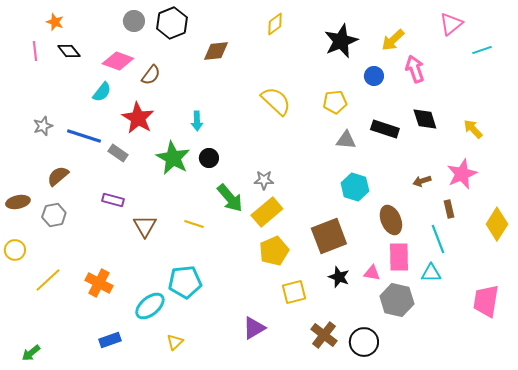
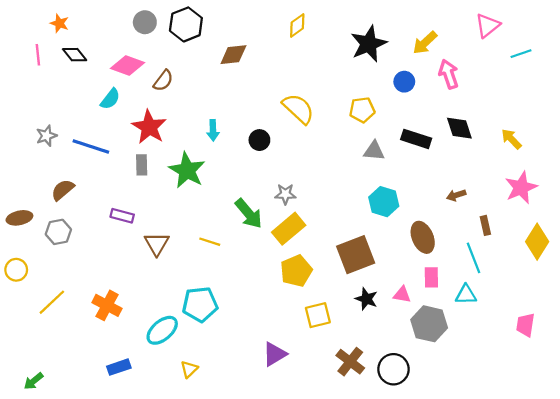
gray rectangle: (118, 153) -> (142, 165), moved, turned 54
black circle: (209, 158) -> (259, 140), moved
pink star: (462, 174) -> (521, 188), moved
pink rectangle: (399, 257) -> (431, 277), size x0.7
pink trapezoid: (486, 301) -> (525, 325), size x0.7

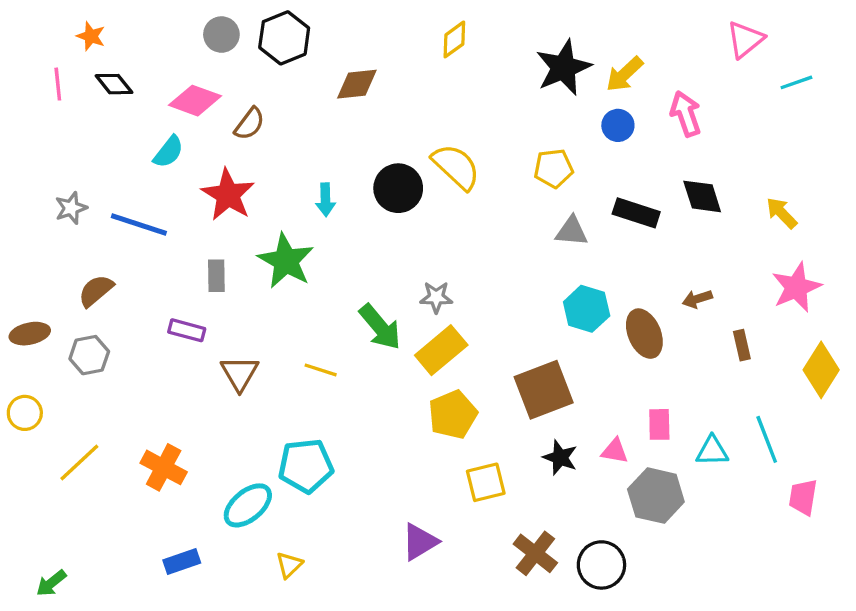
yellow arrow: (425, 43) -> (625, 74), moved
black circle: (259, 140) -> (398, 188), moved, size x1.5
gray rectangle: (142, 165) -> (216, 276), moved
brown ellipse: (423, 237) -> (644, 334), moved
cyan line: (473, 258) -> (767, 439), moved

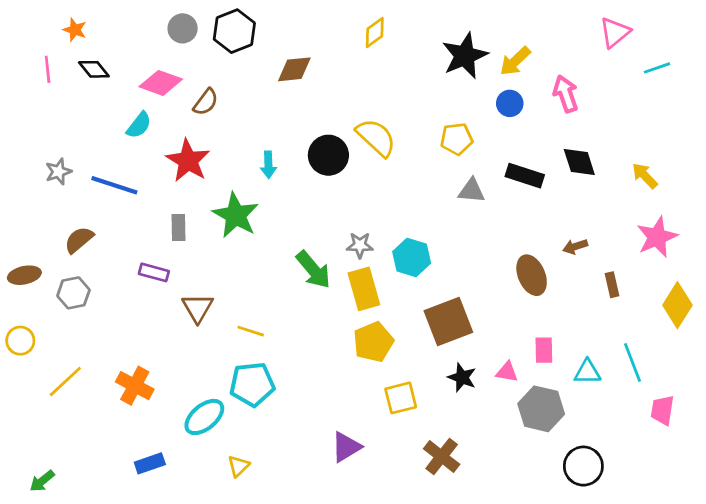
cyan hexagon: (587, 309) -> (412, 257), moved
yellow rectangle: (441, 350) -> (364, 289), turned -66
yellow line: (321, 370) -> (251, 331), moved
black circle: (601, 565) -> (583, 466), moved

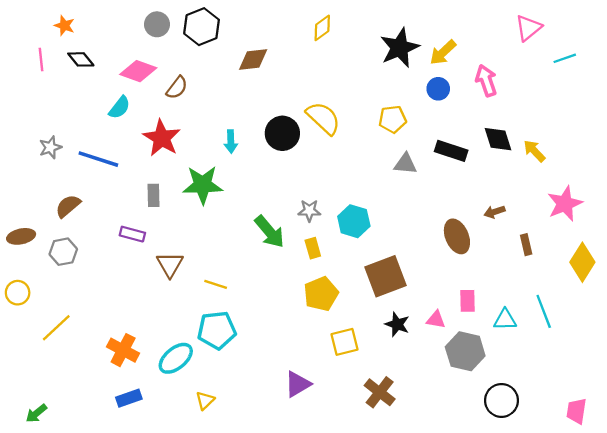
yellow arrow: (645, 176) -> (534, 151), moved
green star: (236, 215) -> (203, 185), turned -30
yellow rectangle: (364, 289) -> (313, 248), size x0.6
orange cross: (135, 386) -> (123, 350), moved
pink trapezoid: (662, 410) -> (576, 411), moved

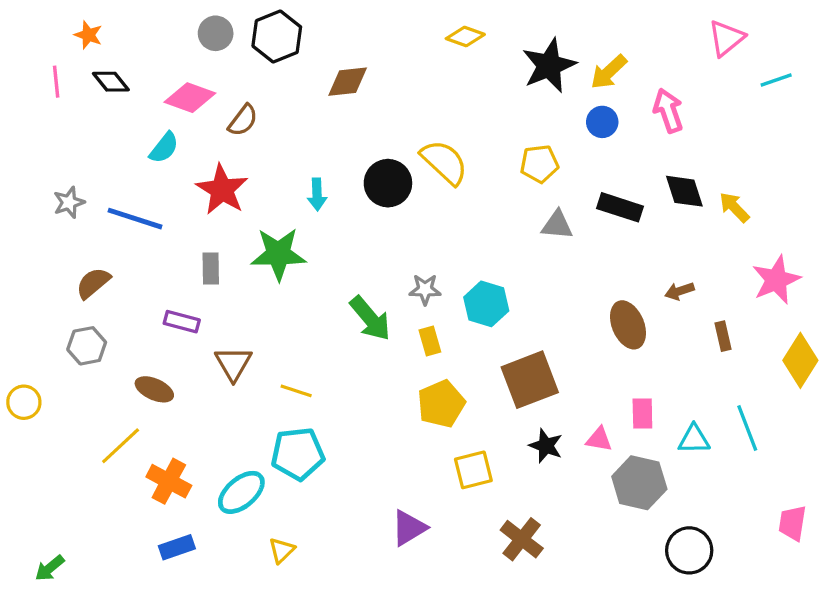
yellow diamond: (322, 28) -> (465, 37), moved, turned 56
brown ellipse: (21, 236) -> (154, 389), moved, turned 36
yellow line: (56, 328) -> (121, 446), moved
pink trapezoid: (576, 411) -> (792, 523), moved

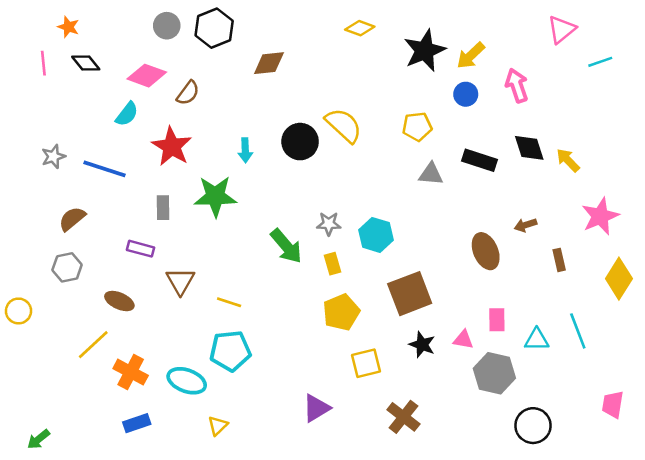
cyan ellipse: (241, 492) -> (187, 381), turned 60

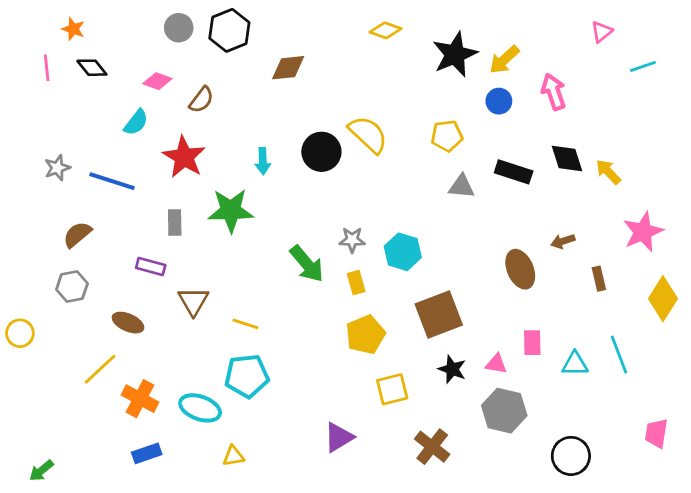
pink triangle: (562, 29) -> (602, 32), size x0.7
pink diamond: (147, 76) -> (157, 81), size x0.7
gray hexagon: (494, 373) -> (504, 411), moved
yellow triangle: (218, 426) -> (233, 456), turned 35

